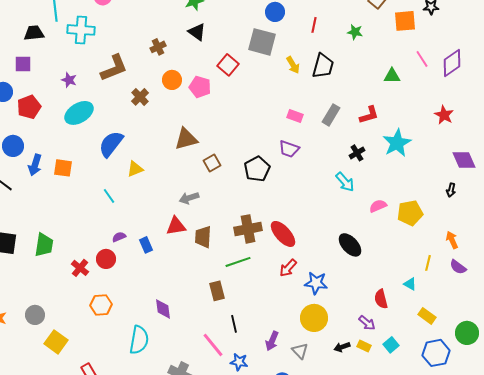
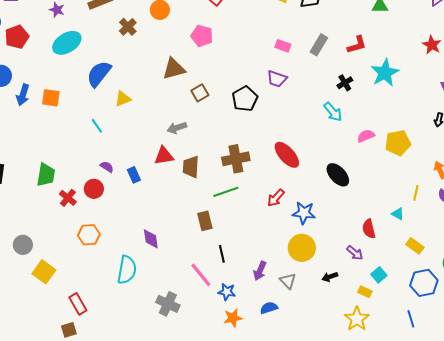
pink pentagon: (200, 87) -> (202, 36), moved
red ellipse: (283, 234) -> (287, 155), moved
purple semicircle: (119, 237) -> (107, 167), turned 56
green trapezoid: (44, 245) -> (46, 175), moved
yellow rectangle: (364, 346) -> (365, 292), moved

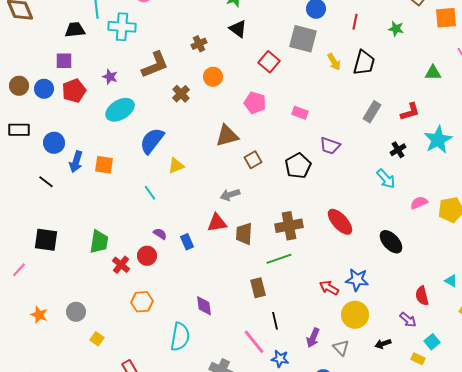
red pentagon: (17, 37) -> (74, 91), moved
pink rectangle: (283, 46) -> (300, 113), moved
red arrow: (276, 198) -> (329, 288), moved, turned 78
yellow square: (44, 272) -> (97, 339), size x0.6

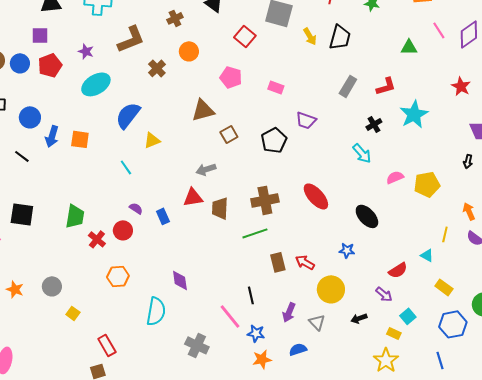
blue star: (357, 280) -> (347, 250), moved, size x0.7
brown rectangle: (258, 288) -> (278, 262), moved
red semicircle: (422, 296) -> (398, 270), turned -108

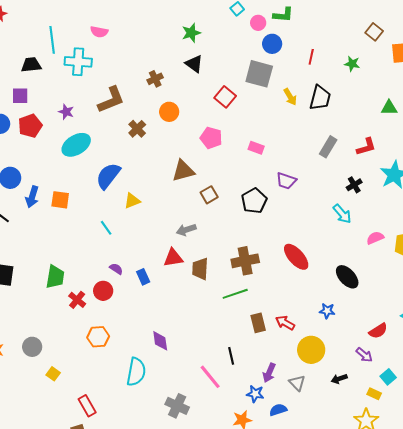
blue star: (256, 333) -> (255, 394), moved

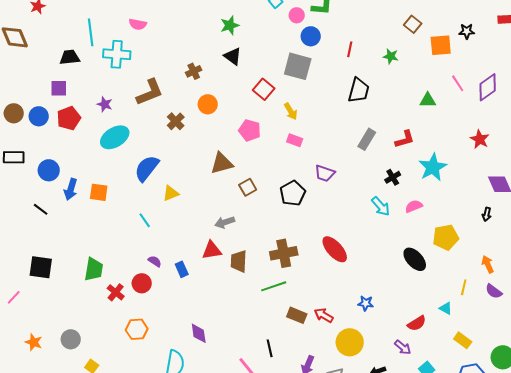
yellow arrow: (290, 97) -> (291, 111), moved
pink semicircle: (375, 238) -> (414, 206), moved
black ellipse: (347, 277) -> (415, 259), moved
brown rectangle: (258, 323) -> (297, 315), turned -54

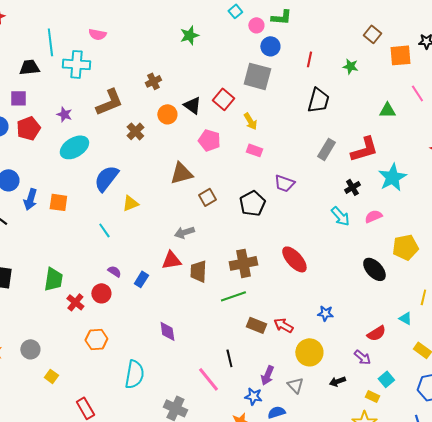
black triangle: (233, 56) -> (192, 105), moved
red L-shape: (405, 139) -> (364, 149), size x1.4
blue rectangle: (182, 269) -> (141, 279), turned 56
purple diamond: (199, 333) -> (167, 331), moved

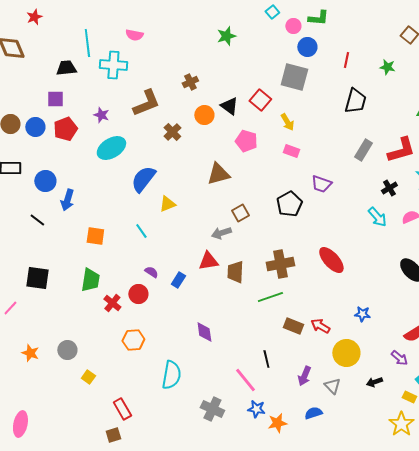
brown square: (207, 197) -> (240, 213), moved
orange square: (58, 202) -> (95, 236), moved
blue star: (253, 396) -> (256, 409), moved

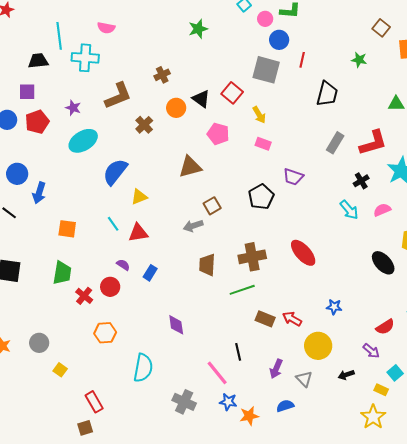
red line: (346, 60) -> (302, 60), moved
red triangle: (208, 261) -> (138, 233), moved

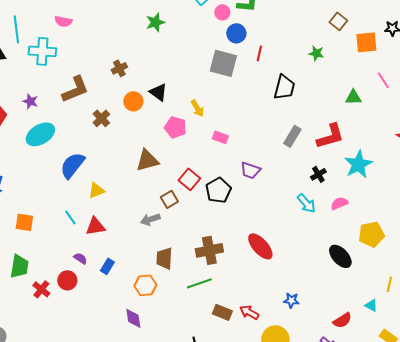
red square: (232, 93) -> (189, 179), moved
yellow arrow: (259, 115) -> (197, 108), moved
orange hexagon: (105, 333) -> (145, 285), moved

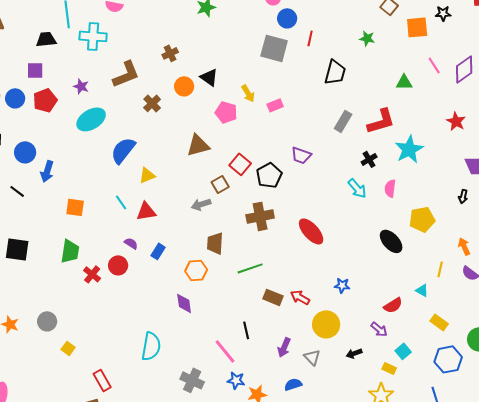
pink rectangle: (220, 137) -> (275, 105), moved, turned -42
pink semicircle: (339, 203) -> (390, 188), turned -60
brown cross: (209, 250) -> (260, 216), moved

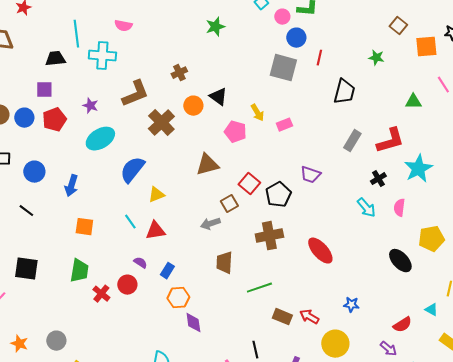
brown cross: (152, 103) -> (161, 123), size x1.5
blue arrow: (47, 171) -> (71, 186), moved
orange hexagon: (196, 270) -> (178, 298), moved

